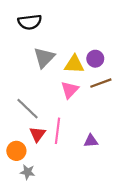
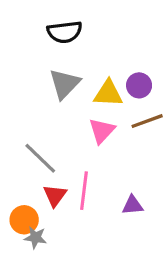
black semicircle: (30, 22) -> (65, 32), moved
gray star: (28, 172) -> (35, 238), moved

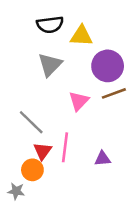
purple circle: (139, 85) -> (108, 66), size x1.6
yellow triangle: (108, 93) -> (81, 36), moved
orange circle: (24, 220) -> (32, 170), moved
gray star: (35, 238) -> (16, 191), moved

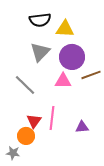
purple circle: (108, 66) -> (72, 57), moved
pink triangle: (79, 101) -> (63, 81), turned 48
gray line: (31, 122) -> (25, 85), moved

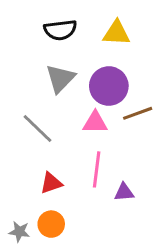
yellow triangle: (65, 29) -> (116, 33), moved
pink line: (52, 118) -> (97, 169), moved
red triangle: (34, 121) -> (51, 183), turned 35
orange circle: (26, 136) -> (51, 224), moved

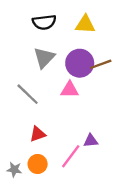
brown line: (138, 113) -> (101, 64), moved
pink line: (97, 169) -> (71, 156), moved, turned 30

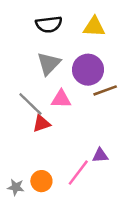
brown line: (101, 64) -> (105, 90), moved
pink triangle: (70, 90) -> (61, 99), moved
red triangle: (38, 134) -> (41, 124), moved

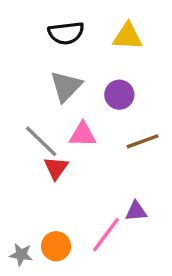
purple circle: (88, 70) -> (119, 95), size x0.7
brown line: (105, 90) -> (143, 141), moved
red triangle: (41, 124) -> (56, 168), turned -36

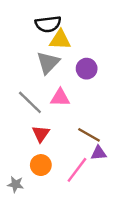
yellow triangle: (128, 36) -> (60, 40), moved
brown line: (143, 141) -> (89, 135), moved, turned 50
red triangle: (56, 168) -> (41, 134), moved
orange circle: (56, 246) -> (41, 165), moved

